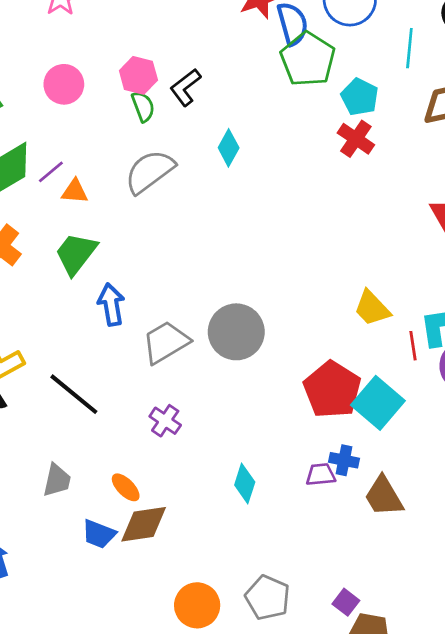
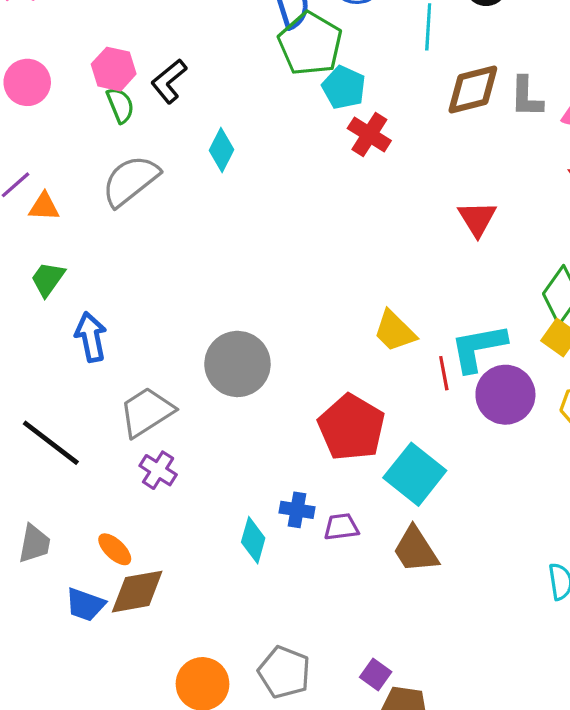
cyan pentagon: (360, 97) -> (344, 88), moved
green trapezoid: (76, 254) -> (48, 279), size x0.7
gray trapezoid: (166, 342) -> (147, 412), moved
cyan square: (378, 403) -> (415, 474), moved
blue cross: (344, 460) -> (297, 510), moved

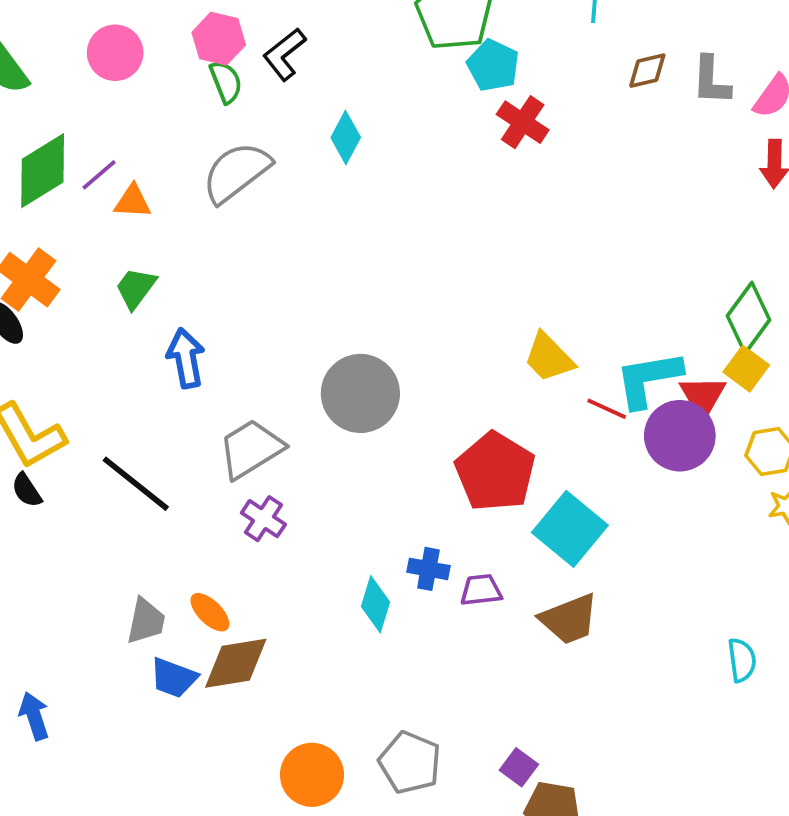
brown diamond: (473, 90) -> (647, 71), size x0.6
red triangle: (477, 219) -> (703, 396), moved
red line: (444, 373) -> (607, 409), turned -56
gray trapezoid: (34, 544) -> (146, 621), moved
brown trapezoid: (415, 550) -> (569, 619), turned -80

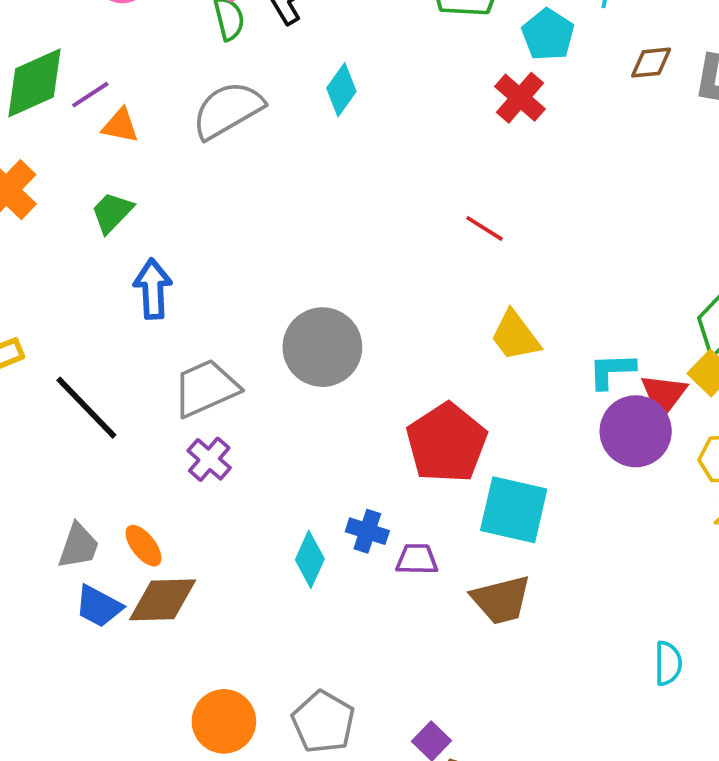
cyan pentagon: (493, 65) -> (548, 35), moved
cyan L-shape: (648, 379) -> (612, 371), size x0.7
red line: (607, 409) -> (484, 228), moved
cyan square: (570, 529) -> (514, 510), turned -34

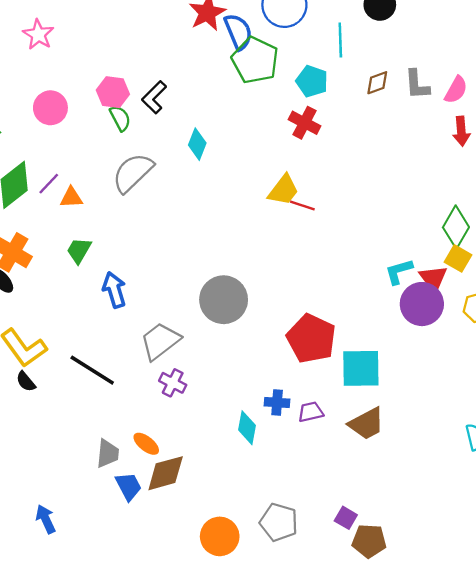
yellow trapezoid: (515, 336) -> (283, 190), moved, turned -92
blue trapezoid: (99, 606) -> (128, 486), turned -132

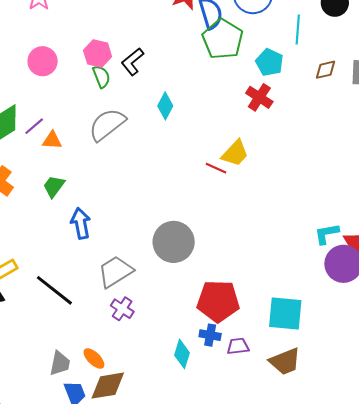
red line: (302, 206) -> (216, 168), moved
red pentagon: (311, 339) -> (218, 301), moved, turned -30

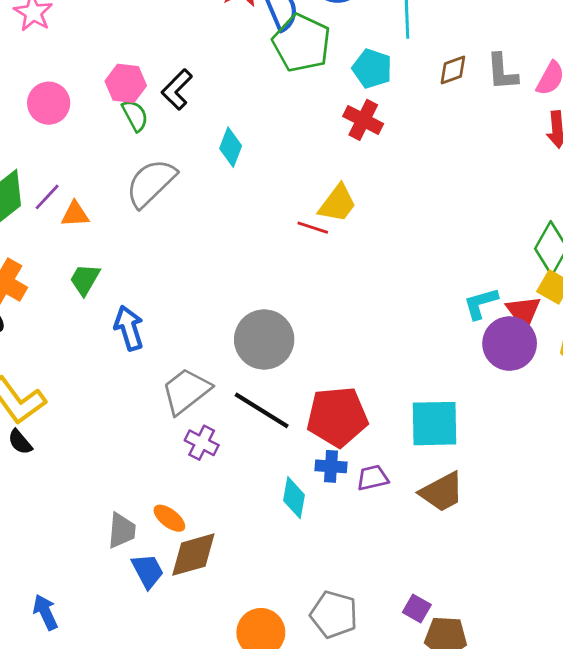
black line: (54, 290) -> (262, 410), moved

